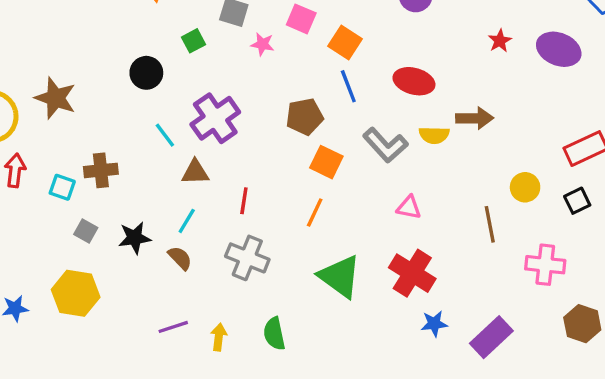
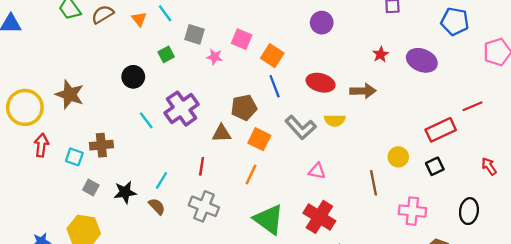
brown arrow: (475, 118) -> (363, 91), moved
brown triangle: (195, 172) -> (222, 133), moved

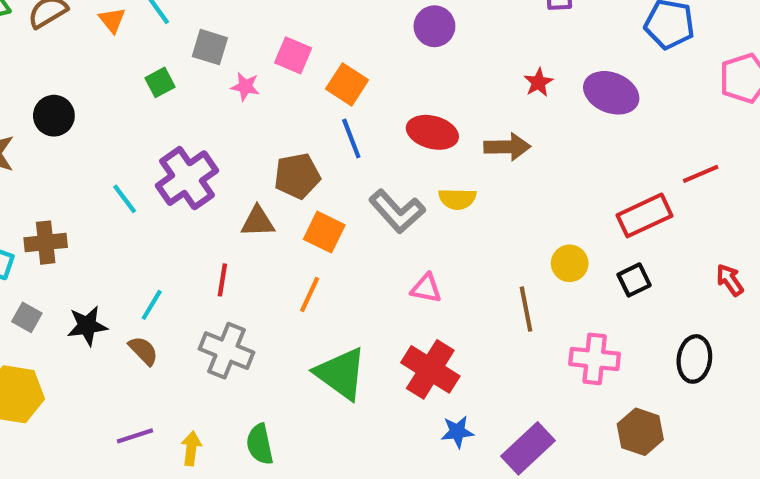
black circle: (133, 77) -> (54, 116), moved

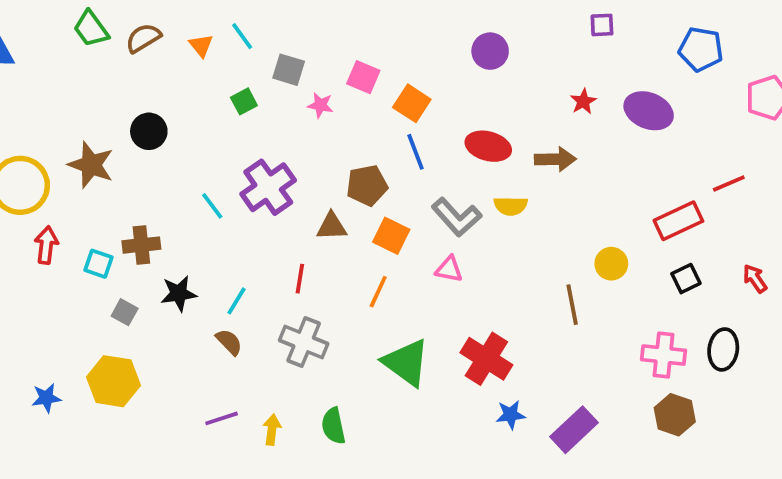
black square: (634, 280) -> (686, 279), moved
pink triangle: (426, 288) -> (449, 269), moved
black star: (87, 326) -> (179, 294), moved
pink cross: (595, 359) -> (664, 355), moved

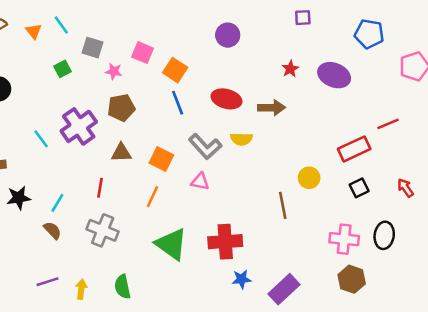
brown pentagon: (367, 185) -> (121, 108), moved
red cross: (486, 359) -> (225, 242), turned -36

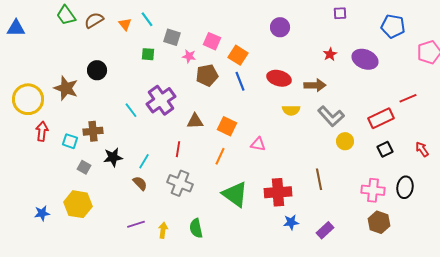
green square: (62, 69) -> (148, 54), turned 32
brown pentagon: (121, 108) -> (207, 75), moved
gray L-shape: (205, 146) -> (331, 116), moved
brown line: (283, 205) -> (319, 179), moved
purple rectangle: (284, 289) -> (325, 230), size x0.7

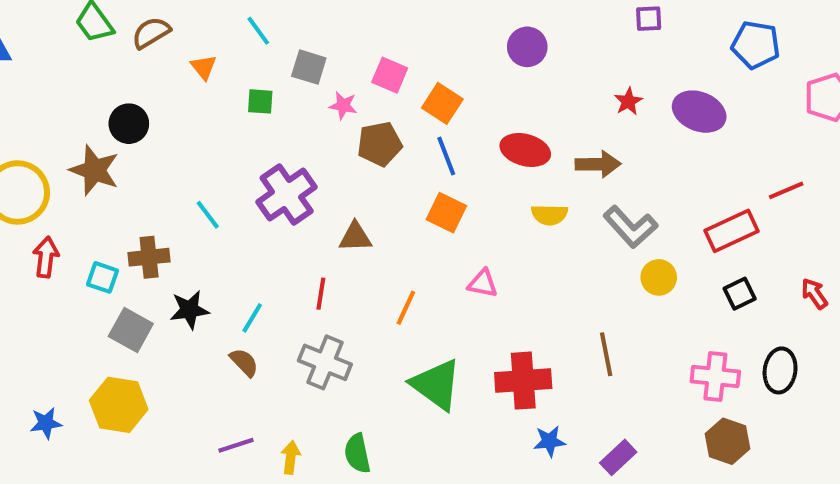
orange triangle: (125, 24) -> (204, 67), moved
black circle: (97, 70) -> (129, 124), moved
cyan line: (131, 110) -> (208, 215), moved
orange square: (227, 126) -> (446, 213), moved
gray square: (84, 167) -> (131, 330), size x1.5

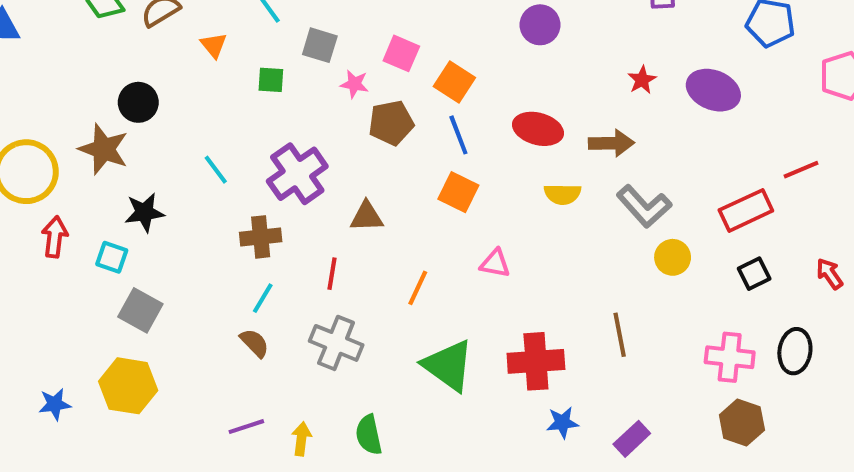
cyan line: (208, 215) -> (216, 170), moved
brown cross: (149, 257) -> (261, 237), moved
black star: (189, 310) -> (144, 212), moved

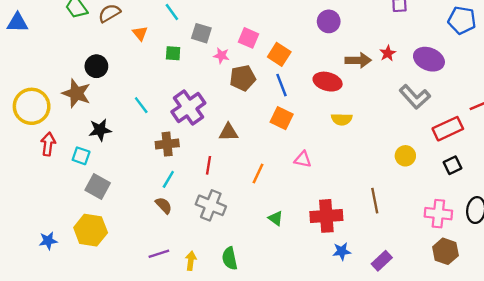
brown arrow: (611, 143) -> (358, 60), moved
gray L-shape: (644, 206) -> (415, 97), moved
green triangle: (448, 365) -> (276, 218), size x0.5

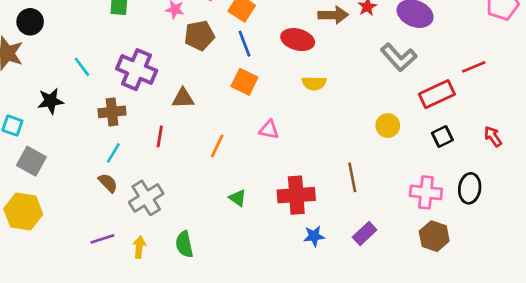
purple cross: (188, 107) -> (137, 70), turned -32
black star: (100, 130) -> (51, 101), moved
gray cross: (211, 205) -> (146, 198), moved, turned 36
purple rectangle: (382, 261) -> (365, 233), moved

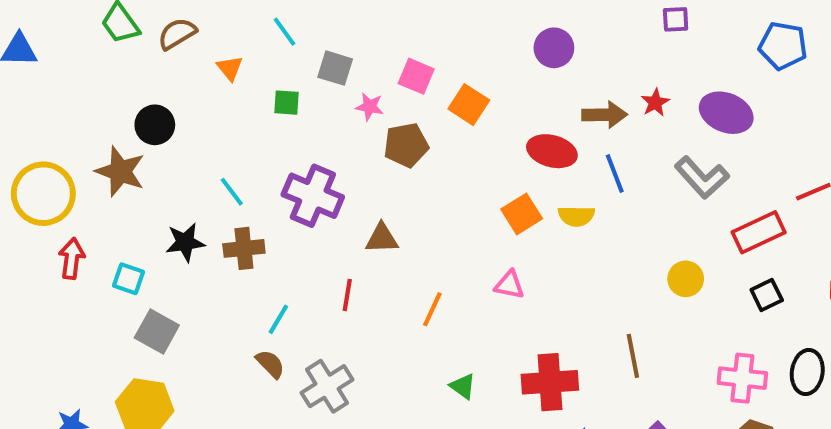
blue line: (244, 44) -> (615, 173), moved
orange square: (244, 82) -> (522, 214), moved, turned 32
brown cross: (112, 112) -> (244, 248), moved

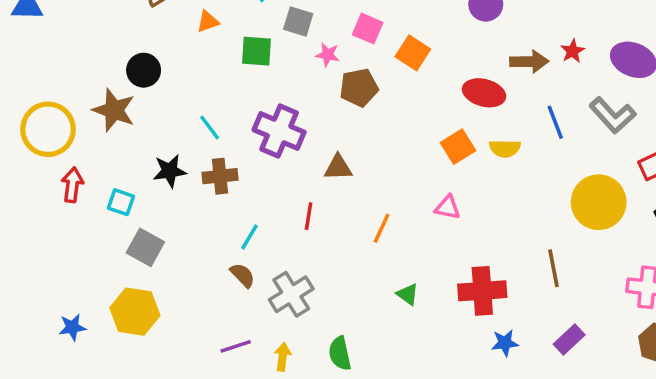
orange triangle: (230, 68) -> (208, 22), turned 50
green square: (286, 103) -> (256, 51), size x1.4
blue line: (615, 173) -> (555, 122), moved
yellow circle: (686, 279) -> (599, 202), size x1.8

